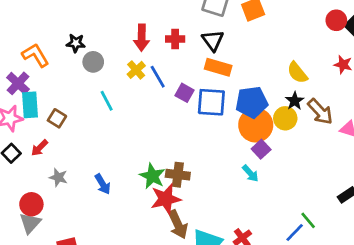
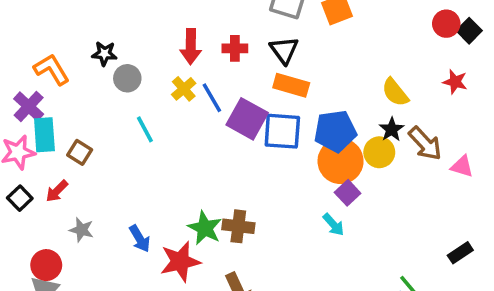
purple square: (185, 93) -> (247, 119), size x1.6
red star: (166, 199) -> (180, 262), moved

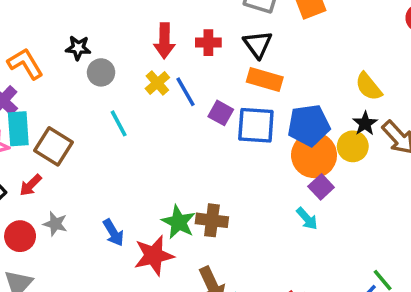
purple square: (247, 119) -> (221, 113), size x0.6
brown square: (80, 152) -> (53, 146), size x1.5
red circle: (46, 265) -> (20, 236), moved

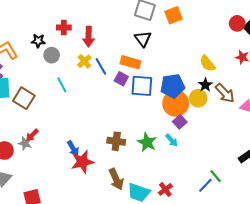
red cross: (208, 43) -> (64, 27), moved
orange rectangle: (265, 79) -> (131, 62), moved
red arrow: (31, 185) -> (32, 135), moved
green star: (178, 222) -> (147, 142), moved
blue arrow: (113, 233) -> (73, 148), moved

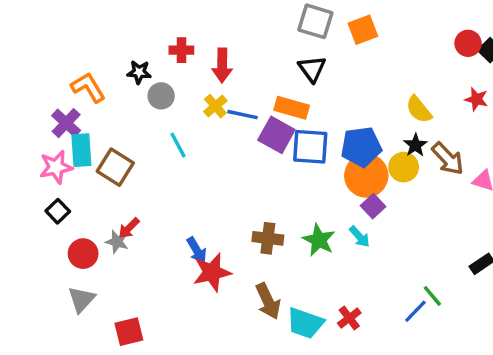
blue line: (101, 66) -> (242, 115), turned -48
purple square: (121, 79) -> (276, 135), size x1.5

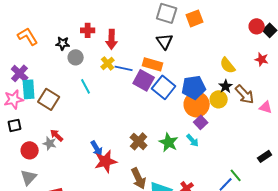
orange L-shape: (88, 87) -> (28, 36), moved
blue square: (310, 147) -> (164, 87), turned 35
black square: (58, 211) -> (15, 125), turned 32
red arrow: (129, 228) -> (57, 135), turned 88
brown cross: (268, 238) -> (139, 141), turned 36

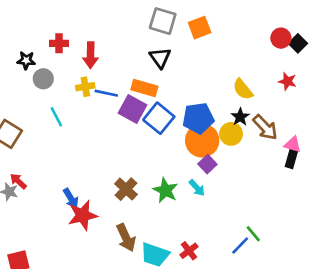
yellow cross: (108, 63) -> (85, 87), turned 32
black rectangle: (265, 156) -> (291, 159), moved, turned -40

